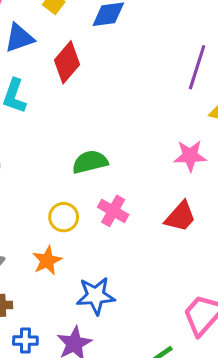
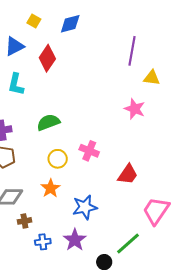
pink star: (190, 156) -> (135, 109), turned 30
green semicircle: (90, 162) -> (48, 122), moved
red trapezoid: (180, 217) -> (128, 174), moved

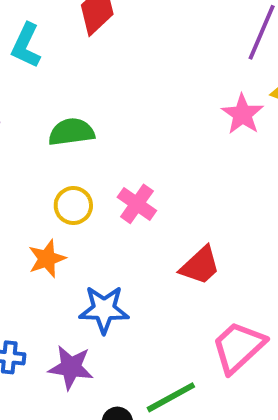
pink star: (135, 109) -> (242, 114), moved
purple star: (75, 240) -> (71, 367), turned 30

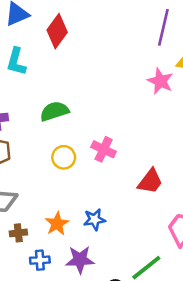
orange star: (47, 259) -> (57, 224), moved
blue star: (104, 309) -> (94, 219), size x0.7

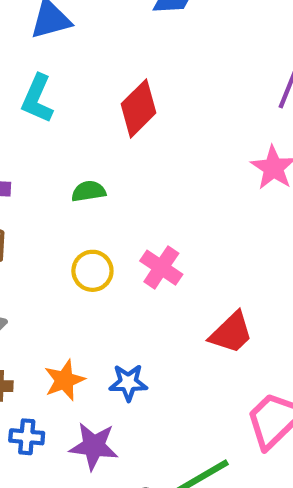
red diamond: (57, 31) -> (139, 108), moved
green semicircle: (54, 111) -> (89, 191), size x0.7

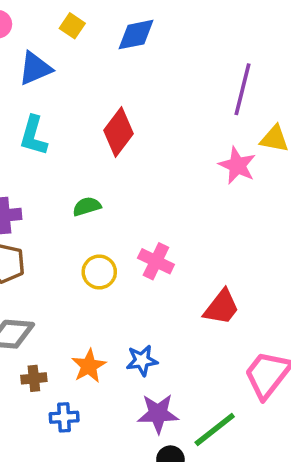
purple star: (94, 446) -> (158, 414), moved

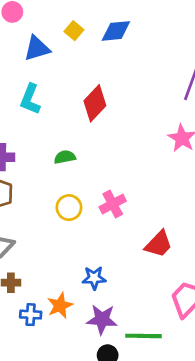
yellow square: (72, 26) -> (74, 31), moved
pink cross: (156, 261) -> (113, 204), turned 30
orange star: (89, 366) -> (60, 305), moved
green line: (215, 429) -> (143, 336), turned 33

